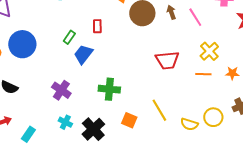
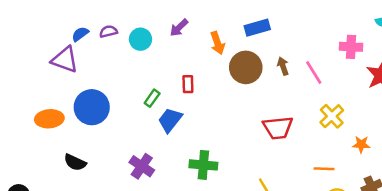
orange line: (203, 74) -> (324, 169), moved

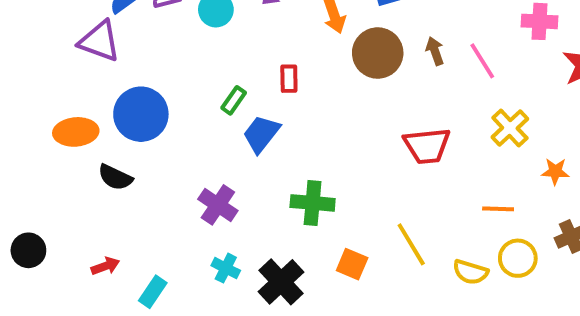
black semicircle: (75, 162) -> (115, 177), moved

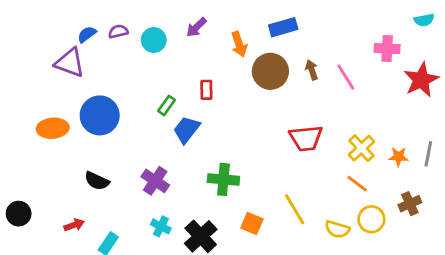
yellow cross: (510, 128) -> (361, 148), moved
black semicircle: (115, 177) -> (97, 181), moved
orange line: (498, 209) -> (357, 184), turned 35

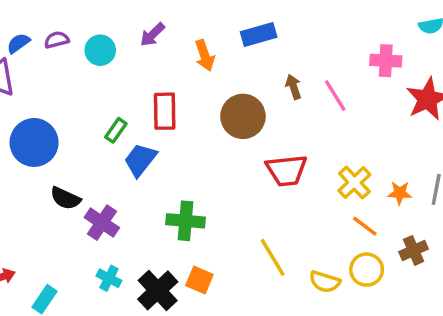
brown circle: (270, 71) -> (243, 116), moved
red rectangle: (206, 90) -> (165, 111), size x1.5
black semicircle: (97, 181) -> (65, 198), moved
orange line: (357, 184) -> (365, 226), moved
orange square: (252, 224) -> (199, 280), moved

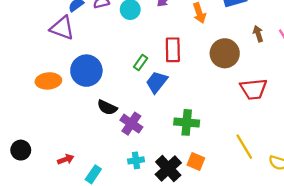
cyan cross: (109, 278) -> (136, 160), turned -35

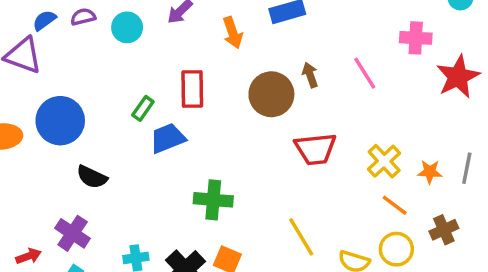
brown arrow: (258, 34) -> (310, 75), moved
blue trapezoid: (157, 82) -> (168, 138), turned 30
purple cross: (131, 124) -> (73, 233), moved

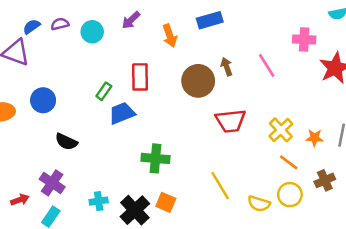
blue circle: (60, 121) -> (43, 100), size x0.7

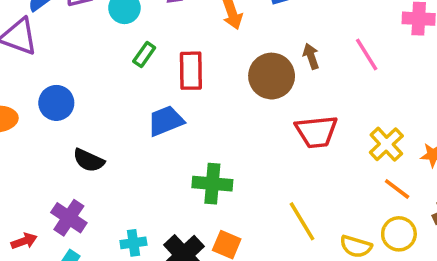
green rectangle: (104, 91) -> (144, 55), moved

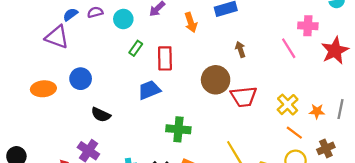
pink line: (367, 55) -> (289, 48), moved
brown circle: (272, 76) -> (216, 80), moved

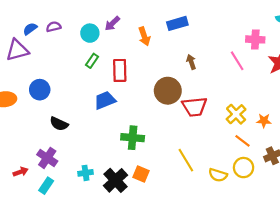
cyan circle: (123, 19) -> (90, 33), moved
purple triangle: (57, 37) -> (17, 50), turned -35

